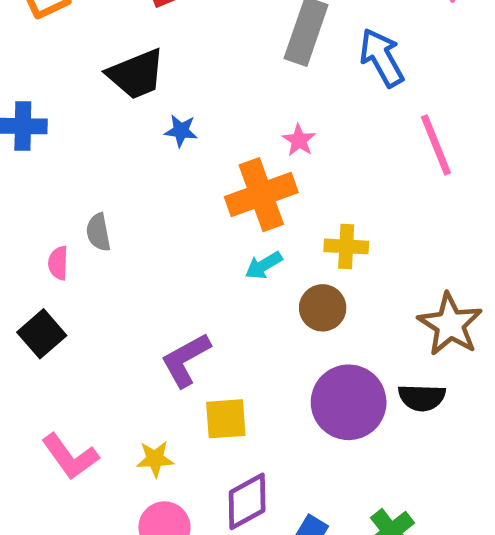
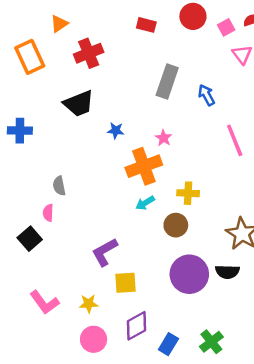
blue arrow: (382, 58) -> (206, 95), size x0.7
blue star: (181, 131) -> (116, 131), moved
pink semicircle: (58, 263) -> (48, 213), moved

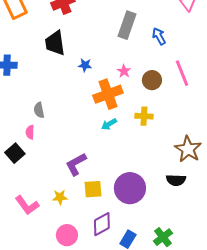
black trapezoid: (79, 104) -> (55, 43), turned 104
brown circle: (176, 225) -> (152, 80), moved
purple circle: (189, 274) -> (130, 188), moved
yellow star: (89, 304) -> (60, 197), moved

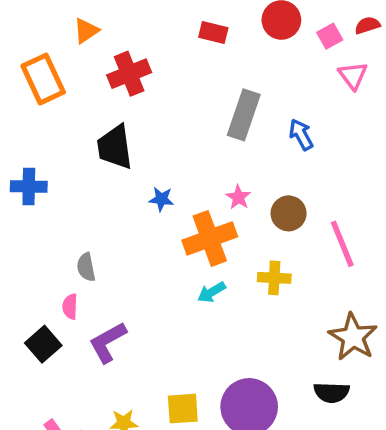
blue star: (85, 65) -> (161, 199), moved
pink line: (182, 73) -> (342, 244), moved
purple L-shape: (76, 164) -> (108, 342), moved

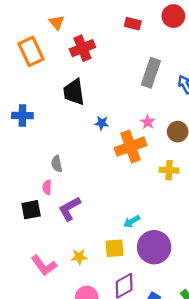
orange triangle: (86, 31) -> (57, 22), turned -35
cyan arrow: (212, 292) -> (132, 222), moved
black square: (43, 344) -> (31, 210), turned 30

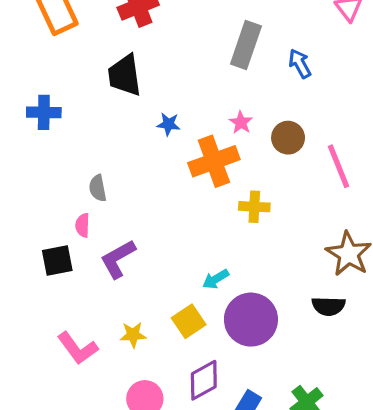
yellow cross: (169, 170) -> (254, 207), moved
yellow square: (114, 248) -> (189, 321), turned -30

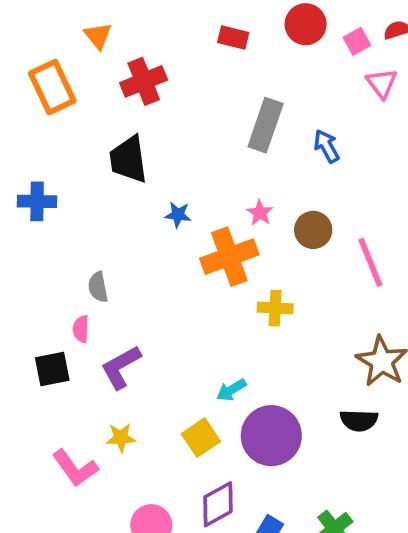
yellow star: (133, 335) -> (121, 438), moved

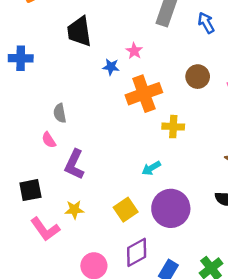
pink star: (260, 213) -> (134, 51), moved
pink semicircle: (81, 329) -> (49, 140), turned -35
purple L-shape: (121, 367) -> (74, 164), turned -36
black square: (52, 369) -> (30, 190), moved
cyan arrow: (231, 390) -> (151, 168), moved

